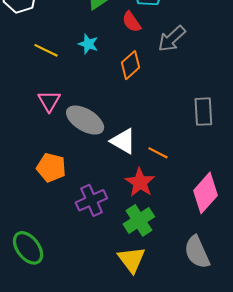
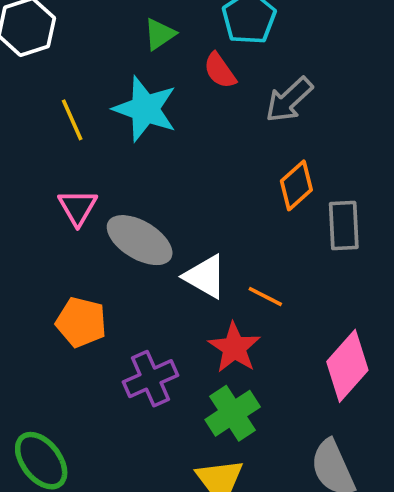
cyan star: (88, 44) -> (145, 109), size x1.8
yellow line: (46, 50) -> (72, 120), turned 40
orange diamond: (130, 65) -> (296, 185), moved

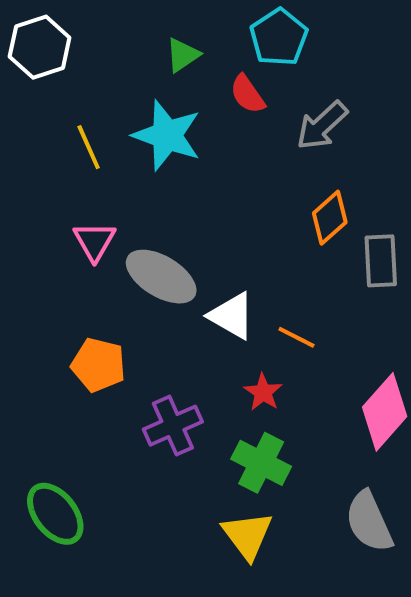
red star: (234, 348) -> (263, 392), size x0.7
green cross: (233, 413) -> (261, 463), turned -30

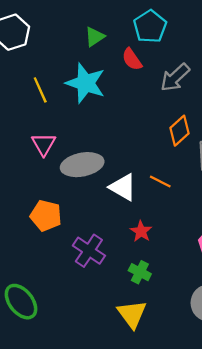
gray ellipse: (161, 277) -> (82, 165), turned -42
orange line: (296, 337) -> (160, 182), moved
purple cross: (173, 426) -> (89, 251), turned -32
green cross: (261, 463) -> (140, 272), size x0.7

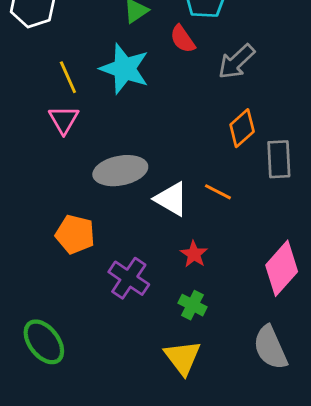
pink triangle: (44, 144) -> (64, 120), moved

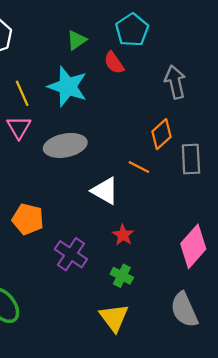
gray arrow: (236, 62) -> (175, 82), moved, turned 120
gray ellipse: (120, 171) -> (65, 145), moved
orange line: (218, 192) -> (139, 167), moved

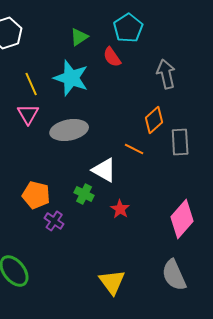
purple cross: (71, 254) -> (54, 221), moved, size x0.7
green cross: (122, 276) -> (84, 194), moved

